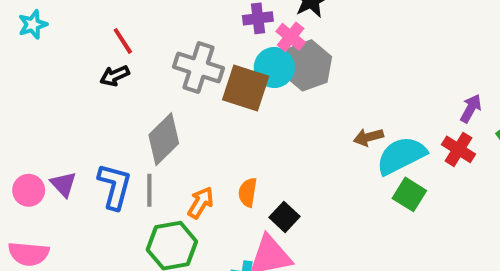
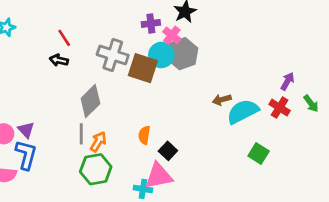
black arrow: (115, 76) -> (59, 60), turned 36
blue L-shape: (115, 186) -> (26, 155), moved
green square: (409, 194) -> (259, 153), moved
orange arrow: (201, 203) -> (98, 142), moved

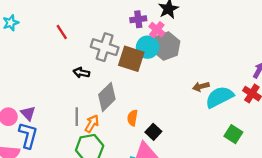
black arrow: (59, 60) -> (81, 73), moved
gray diamond: (90, 101) -> (107, 97), moved

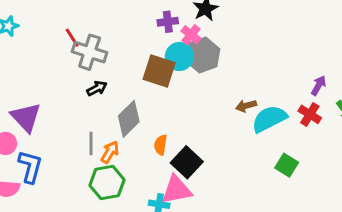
gray cross: (105, 47) -> (90, 52), moved
black arrow: (81, 73) -> (97, 88), turned 140
purple triangle: (28, 113) -> (26, 117), moved, size x1.6
black square: (153, 132) -> (187, 162), size x1.5

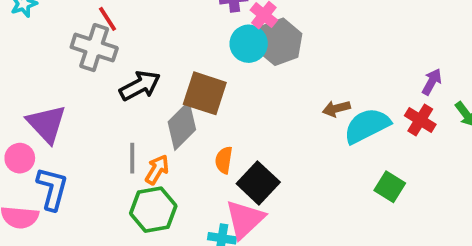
gray cross: (90, 52) -> (94, 48), moved
brown square: (159, 71) -> (205, 93), moved
black arrow: (97, 88) -> (140, 86), size x1.5
pink triangle: (177, 190) -> (245, 219), turned -32

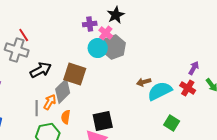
orange semicircle: (224, 160) -> (66, 117), moved
orange arrow: (157, 170) -> (50, 102), moved
black square: (258, 183) -> (103, 121), turned 35

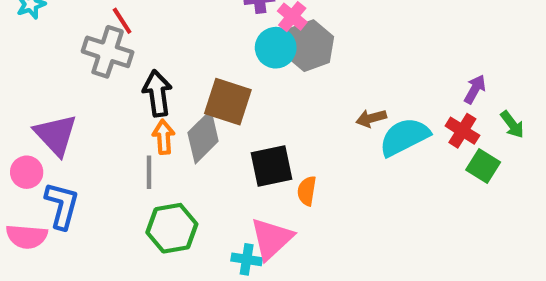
black arrow: (41, 70) -> (157, 93), turned -70
orange arrow: (50, 102) -> (164, 137), moved, turned -35
orange semicircle: (66, 117) -> (307, 191), moved
black square: (103, 121) -> (272, 166), moved
green square: (172, 123) -> (483, 166), moved

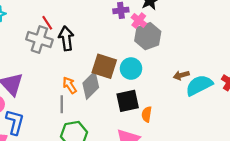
cyan circle: (276, 48) -> (131, 69), moved
black arrow: (157, 93) -> (66, 38), moved
orange arrow: (164, 137) -> (70, 85), turned -30

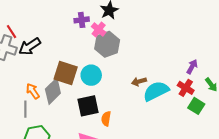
black arrow: (66, 38) -> (30, 46), turned -115

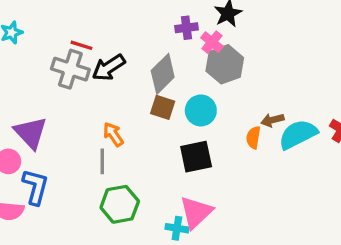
red line: (12, 32) -> (82, 45), turned -40
brown square: (66, 73) -> (163, 107), size x0.7
gray diamond: (53, 91) -> (163, 74), moved
orange semicircle: (106, 119) -> (253, 138), moved

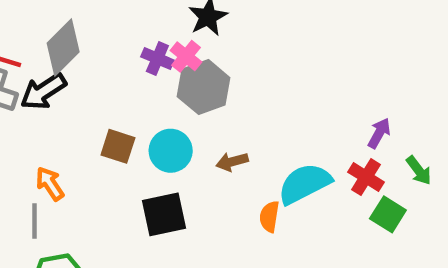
purple cross: (187, 28) -> (157, 58), moved, turned 30
gray diamond: (163, 74) -> (63, 48), moved
brown arrow: (272, 120) -> (232, 162), moved
orange semicircle: (253, 138) -> (269, 217), moved

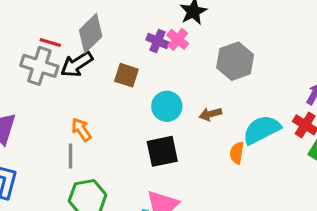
gray hexagon: (204, 87) -> (235, 61), moved
brown square: (118, 146) -> (126, 75), moved

